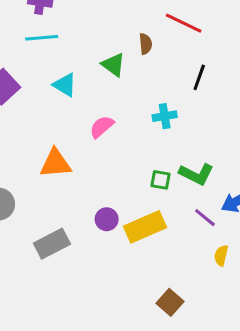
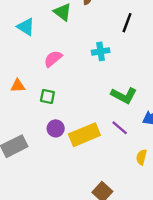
orange triangle: (55, 163) -> (18, 86), size x0.6
green square: (160, 180) -> (47, 97), moved
purple line: (205, 218) -> (120, 128), moved

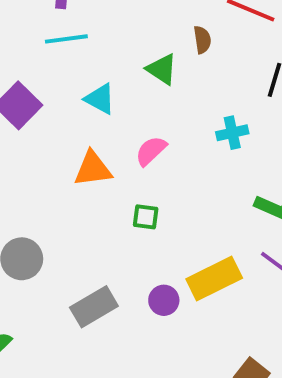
orange triangle: (18, 86) -> (93, 169), moved, size x1.5
purple circle: (56, 128) -> (164, 300), moved

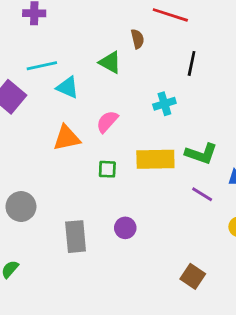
cyan line: (66, 39) -> (42, 66), moved
yellow rectangle: (214, 278) -> (155, 159), moved, turned 30
gray rectangle: (94, 307) -> (76, 237), turned -60

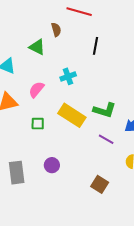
cyan cross: (164, 104) -> (68, 76), moved
yellow rectangle: (155, 159) -> (72, 115), turned 36
brown square: (193, 276) -> (100, 184), moved

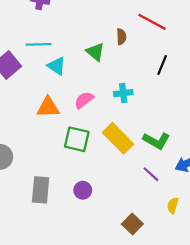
green square: (38, 124) -> (77, 139), size x1.6

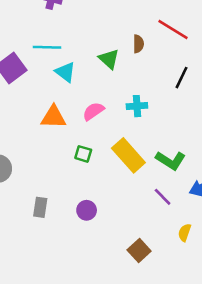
green square: (77, 139) -> (83, 154), size x0.6
gray rectangle: (41, 190) -> (40, 207), size x0.7

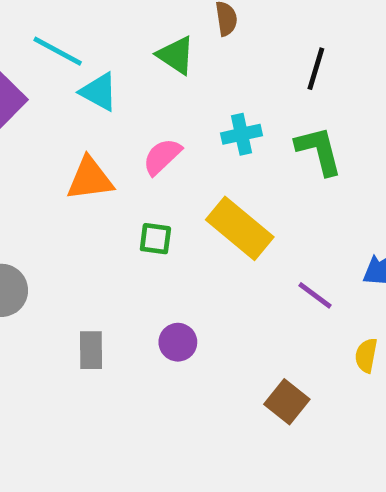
cyan line: (47, 47) -> (58, 51), turned 36
green L-shape: (171, 160) -> (319, 151), moved, turned -128

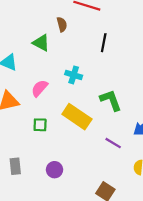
cyan cross: (242, 134) -> (74, 75), turned 35
green L-shape: (319, 151) -> (111, 100), moved
gray rectangle: (91, 350) -> (15, 166), moved

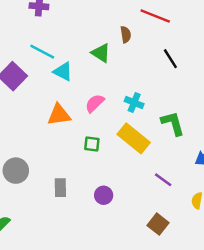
black line: (104, 43) -> (170, 59), turned -48
cyan cross: (74, 75) -> (134, 103), moved
purple line: (113, 143) -> (163, 180), moved

